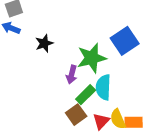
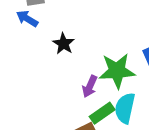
black star: (44, 43) -> (63, 44), turned -30

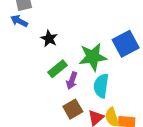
purple arrow: (90, 86) -> (72, 81), moved
green rectangle: (102, 113) -> (58, 69), moved

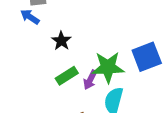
purple arrow: (72, 81) -> (90, 80), moved

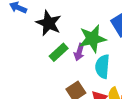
black star: (61, 41) -> (49, 23), size x1.5

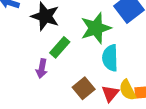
purple arrow: (79, 52) -> (42, 69), moved

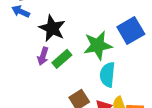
purple arrow: (42, 69) -> (43, 56), moved

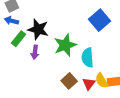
green star: (98, 45) -> (65, 45), moved
green rectangle: (62, 59) -> (18, 39), moved

